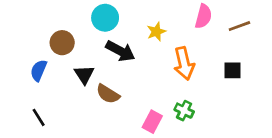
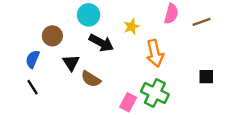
black square: (233, 70) -> (206, 77), moved
green cross: (184, 111) -> (155, 93), size x1.6
black line: (39, 117) -> (33, 87), moved

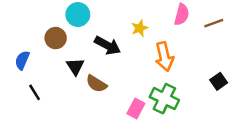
cyan circle: (88, 15) -> (78, 15), moved
blue semicircle: (33, 59) -> (22, 60), moved
black square: (206, 77) -> (219, 81), turned -35

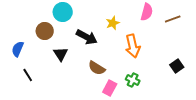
brown semicircle: (96, 84) -> (97, 68), moved
green cross: (164, 99) -> (133, 80), size x0.6

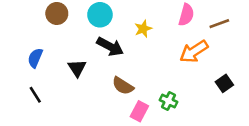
cyan circle: (63, 12) -> (100, 15), moved
brown circle: (45, 31) -> (57, 13), moved
orange arrow: (133, 46) -> (194, 52), moved, turned 70
blue semicircle: (18, 49) -> (35, 58), moved

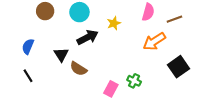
black arrow: (110, 46) -> (88, 37), turned -55
black square: (224, 83) -> (179, 67), size x1.5
brown semicircle: (123, 86) -> (78, 69), moved

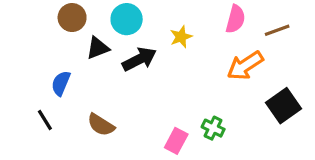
blue semicircle: (28, 46) -> (61, 83), moved
black triangle: (61, 55) -> (98, 48), moved, turned 42
brown semicircle: (78, 69) -> (101, 125), moved

